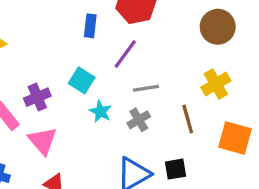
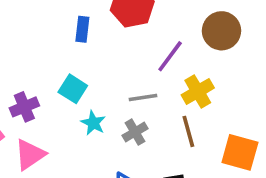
purple line: (125, 54) -> (170, 56), moved
yellow cross: (216, 84) -> (198, 91), moved
pink triangle: (43, 141) -> (30, 155), turned 36

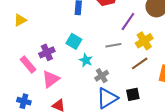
brown line: (188, 131) -> (140, 63), turned 72
gray cross: (135, 132) -> (102, 76), moved

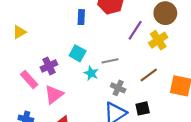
yellow cross: (144, 41) -> (158, 40), moved
gray line: (113, 45) -> (110, 61), moved
gray cross: (102, 76) -> (118, 88), moved, turned -32

